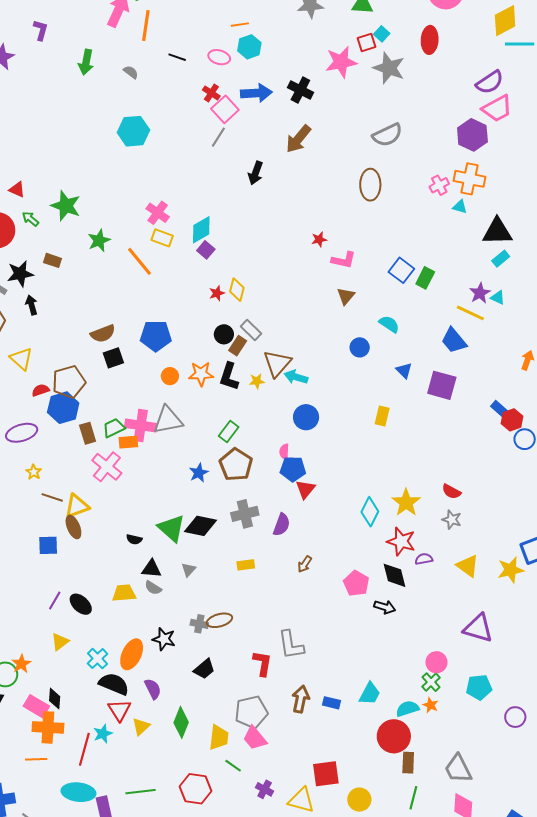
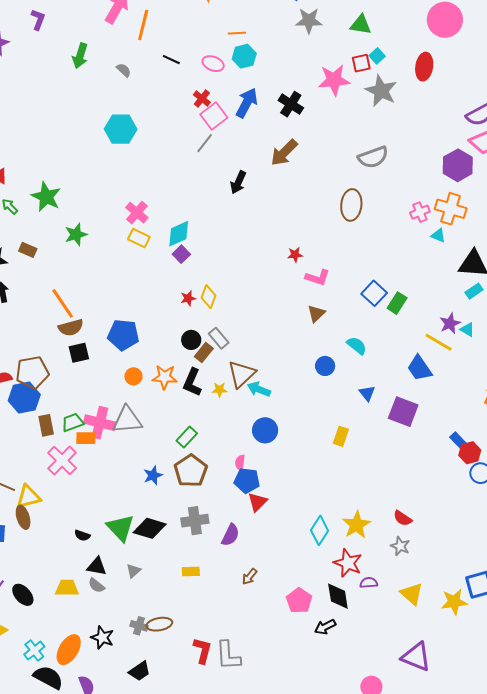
blue arrow: (256, 93) -> (247, 103), turned -64
orange line: (140, 261) -> (63, 303), moved
black arrow: (385, 607) -> (325, 627), turned 130
red L-shape: (262, 663) -> (203, 650), moved

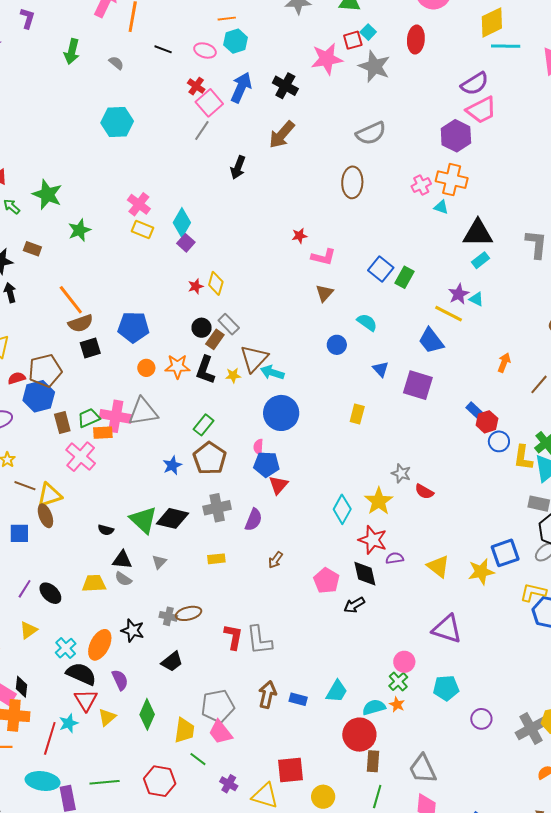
cyan diamond: (179, 234) -> (182, 223), turned -32
blue circle: (265, 430) -> (281, 413), size x1.4
gray star: (400, 546) -> (401, 473), moved

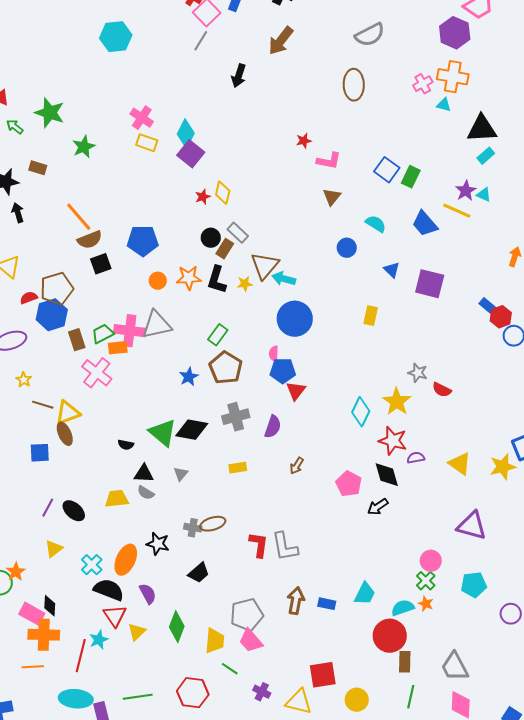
purple square: (186, 243) -> (191, 154), size x1.5
blue trapezoid: (431, 341) -> (425, 224), moved

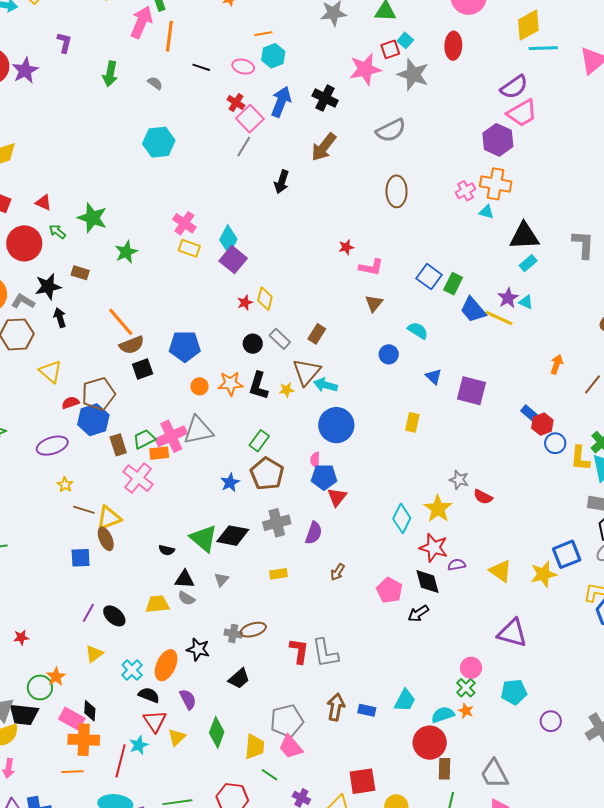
gray semicircle: (370, 35) -> (391, 130), moved
blue trapezoid: (425, 224) -> (473, 310), moved
brown rectangle: (225, 249) -> (317, 334), moved
pink cross: (130, 331) -> (171, 436), turned -32
black semicircle: (109, 590) -> (149, 695), size x0.7

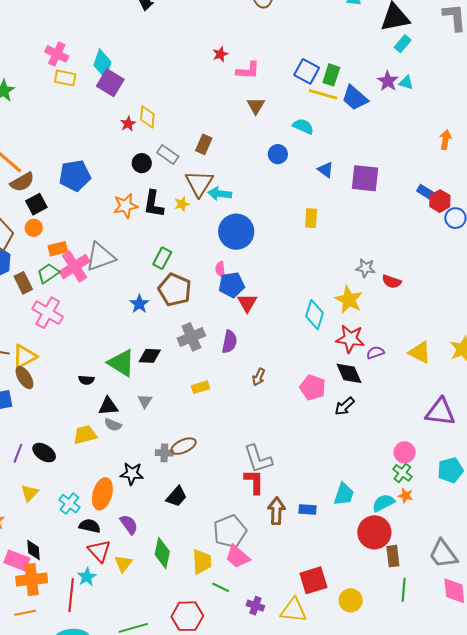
yellow line: (499, 318) -> (323, 94), moved
orange circle: (200, 386) -> (34, 228), moved
orange rectangle: (159, 453) -> (58, 249), moved
black diamond: (233, 536) -> (150, 356), size x0.7
red L-shape: (299, 651) -> (254, 482), moved

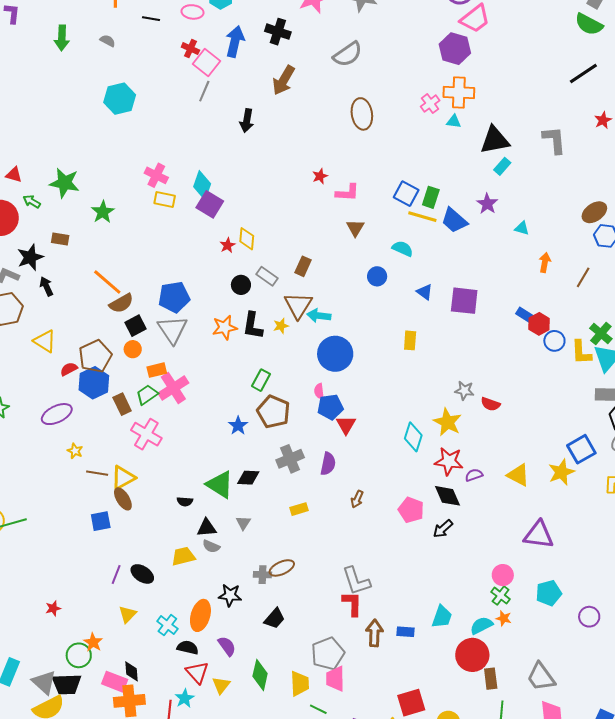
cyan triangle: (406, 83) -> (522, 228), moved
gray triangle: (100, 257) -> (172, 330), moved, turned -44
pink trapezoid: (237, 557) -> (335, 679), turned 48

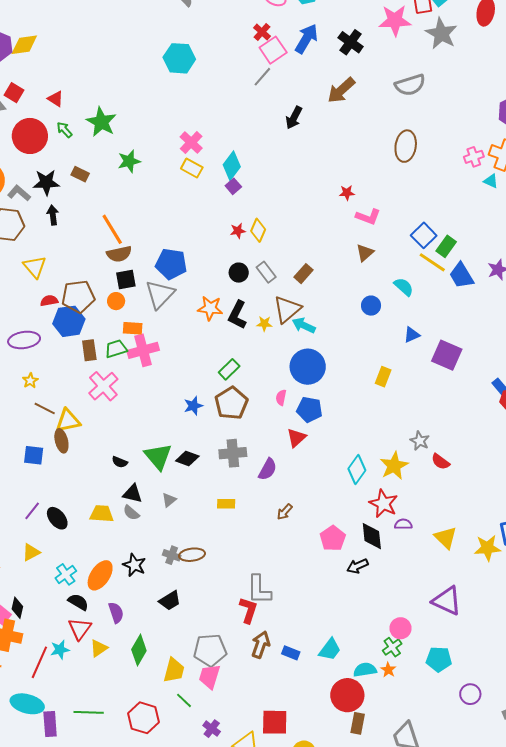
purple square: (210, 204) -> (233, 186), size x0.6
blue triangle: (425, 292) -> (412, 335), turned 42
blue pentagon: (330, 407) -> (309, 410), moved

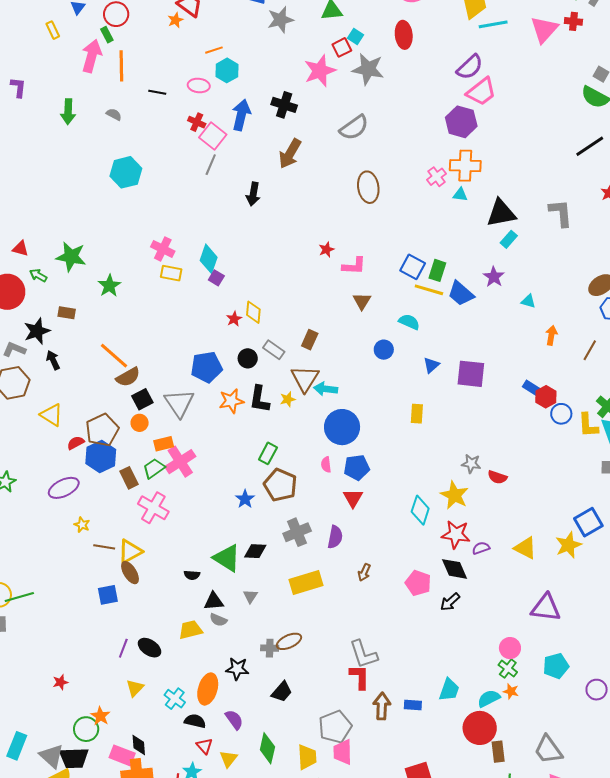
blue pentagon: (171, 264) -> (206, 367), moved
yellow rectangle: (226, 504) -> (306, 582), size x1.8
red triangle: (80, 629) -> (205, 746), size x0.7

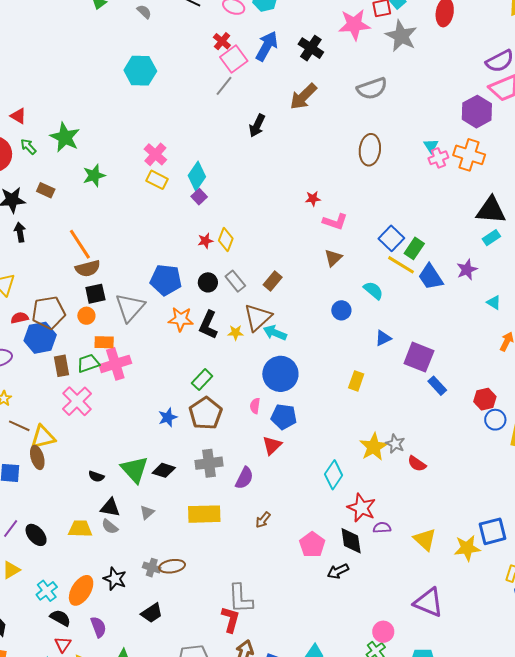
cyan triangle: (460, 195) -> (431, 146), moved, turned 35
blue rectangle: (533, 388) -> (437, 386), moved
yellow star: (454, 495) -> (374, 447), moved

